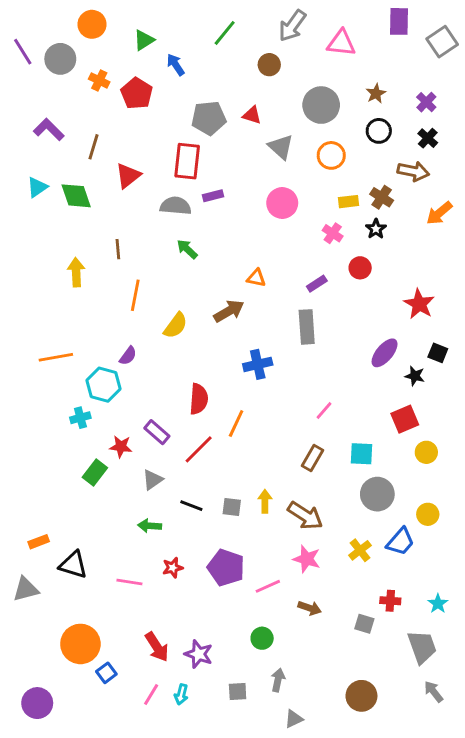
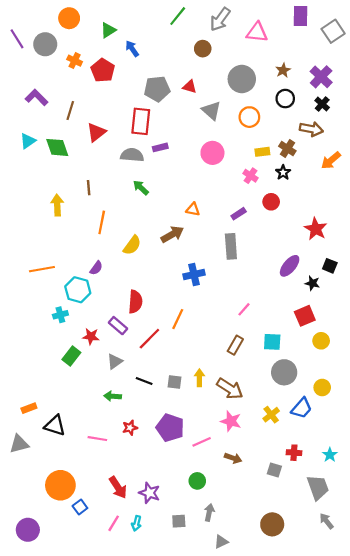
green line: (225, 33) -> (178, 16), moved
purple cross: (426, 102) -> (321, 77), size x1.5
red semicircle: (199, 399) -> (135, 302), moved

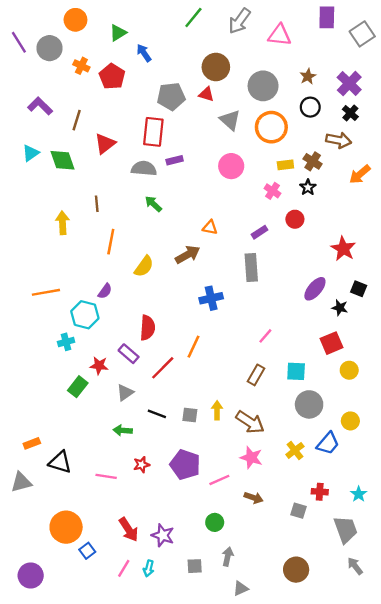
brown circle: (203, 49) -> (216, 67), moved, size x1.5
orange circle: (249, 117) -> (271, 127), size x1.4

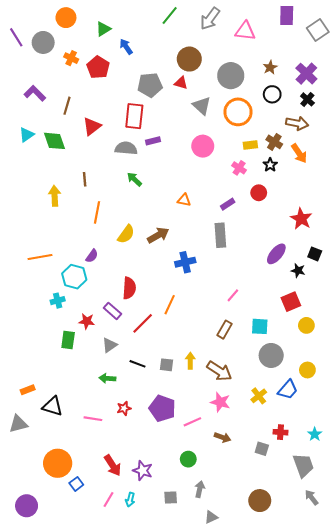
orange arrow: (360, 174) -> (299, 153), moved, turned -84
brown arrow: (188, 255) -> (158, 235), moved
green rectangle: (78, 387) -> (68, 340), turned -30

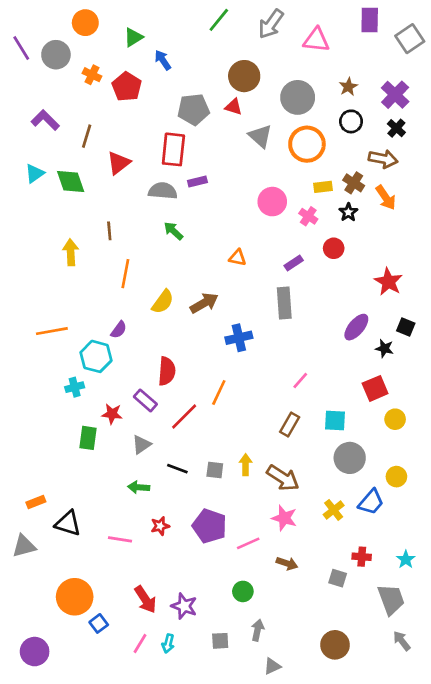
pink circle: (203, 146) -> (272, 202), moved

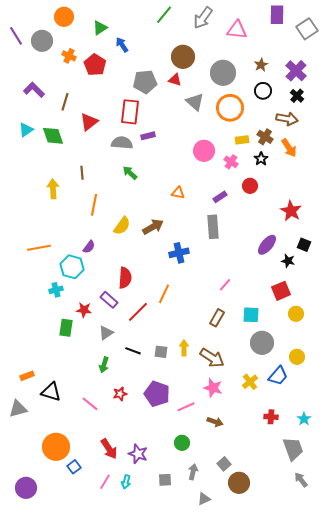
green arrow: (139, 487) -> (104, 365), turned -77
pink line: (120, 539) -> (90, 404), turned 30
gray square: (338, 578) -> (224, 464), moved, turned 32
brown circle: (335, 645) -> (239, 483), moved

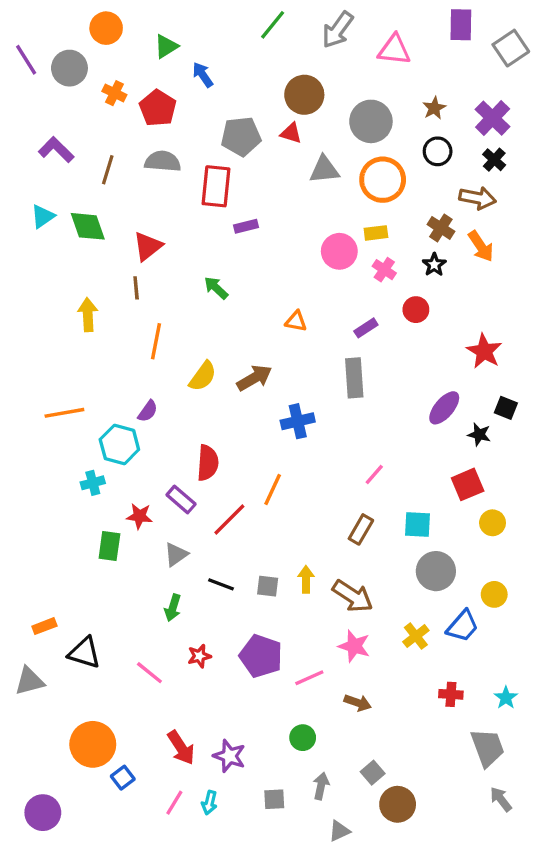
gray triangle: (195, 102) -> (324, 170), turned -48
red triangle: (89, 122) -> (148, 246), moved
yellow rectangle: (242, 140) -> (376, 233), moved
gray semicircle: (122, 143) -> (163, 161), moved

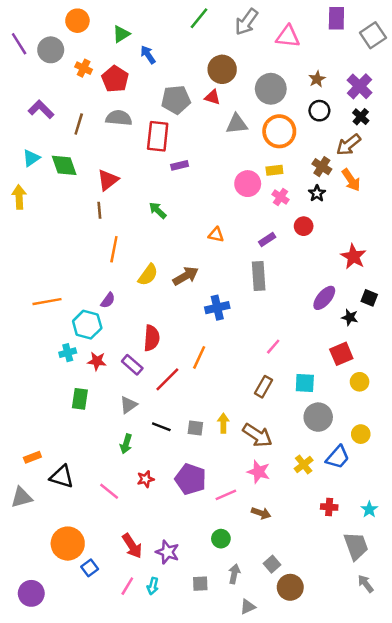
brown arrow: (478, 198) -> (349, 145), turned 130
yellow arrow: (88, 315) -> (19, 197), moved
red star: (139, 516) -> (97, 361), moved

